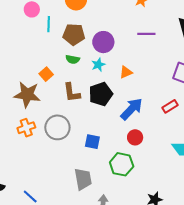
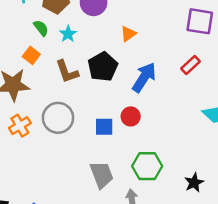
green semicircle: (73, 59) -> (41, 28), moved, turned -128
cyan star: (98, 65) -> (68, 34), moved
red circle: (135, 137) -> (131, 116), moved
green hexagon: (122, 164) -> (147, 166), moved

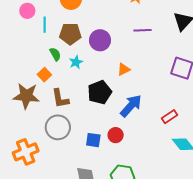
red rectangle: (191, 65) -> (169, 117), moved
brown L-shape: (67, 72) -> (60, 98), moved
orange cross: (20, 126) -> (26, 152), moved, size x1.4

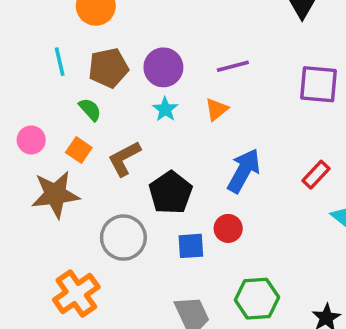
pink circle: (27, 11) -> (31, 140), moved
purple line: (143, 30) -> (233, 66), moved
cyan star: (76, 62) -> (165, 109), moved
black pentagon: (100, 92) -> (171, 193), moved
brown L-shape: (60, 98) -> (124, 159), moved, turned 85

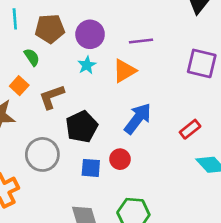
orange triangle: (217, 109) -> (124, 71), size x1.4

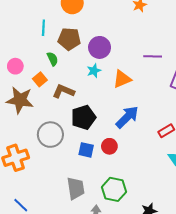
purple line: (141, 41) -> (153, 56), moved
brown L-shape: (52, 97) -> (63, 91), turned 35

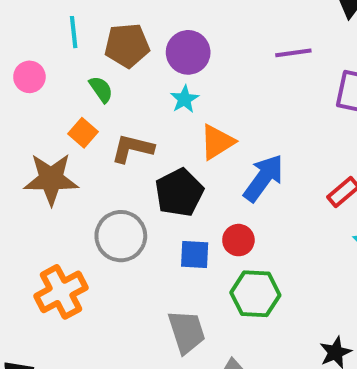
pink circle: (15, 66) -> (29, 77), moved
orange triangle: (122, 79) -> (217, 142), moved
green hexagon: (114, 189) -> (255, 294), moved

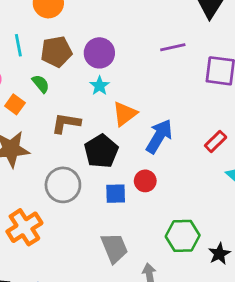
orange square: (83, 133) -> (15, 104), moved
green hexagon: (255, 294) -> (183, 236), moved

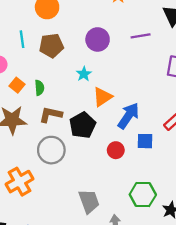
purple line: (173, 47) -> (141, 36), moved
purple circle: (99, 53) -> (98, 39), moved
green semicircle: (41, 84) -> (39, 88), moved, turned 32
brown L-shape: (66, 123) -> (51, 115), moved
blue square: (116, 194) -> (145, 141), moved

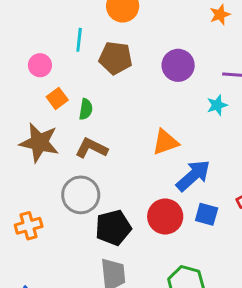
cyan star: (84, 74) -> (217, 105), moved
black pentagon: (83, 125) -> (113, 228), moved
red circle: (116, 150) -> (165, 216), size x1.5
orange cross: (20, 182) -> (29, 226), size x0.7

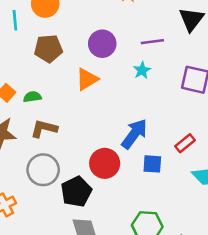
cyan line: (79, 40) -> (15, 20), moved
green semicircle: (86, 109) -> (32, 97), turned -96
orange triangle: (165, 142) -> (87, 79), moved
red circle: (165, 216) -> (105, 163), moved

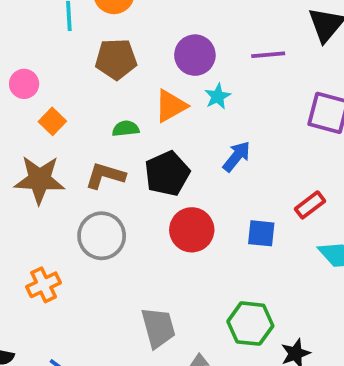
cyan star: (142, 70) -> (218, 96), moved
green semicircle: (32, 97) -> (126, 129), moved
blue arrow: (134, 134) -> (237, 156), moved, size x0.7
black pentagon: (76, 192) -> (167, 174), moved

